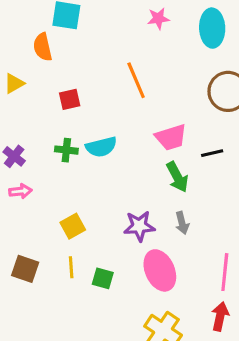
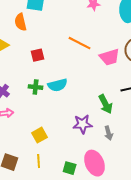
orange line: (136, 80) -> (80, 43), turned -40
pink trapezoid: (171, 137) -> (110, 57), moved
purple star: (139, 226) -> (83, 124), moved
green square: (103, 278) -> (70, 168), moved

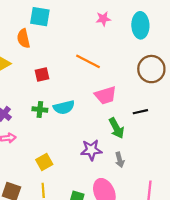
pink trapezoid: (110, 57) -> (105, 95), moved

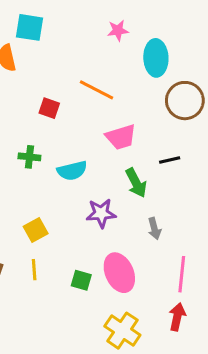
cyan ellipse: (140, 25) -> (156, 58), moved
red square: (42, 75) -> (49, 108), moved, turned 32
cyan semicircle: (64, 107) -> (72, 171), moved
gray arrow: (120, 160) -> (154, 228), moved

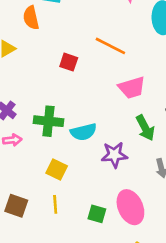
green cross: (29, 157) -> (49, 121), moved, size x1.5
cyan semicircle: (72, 171) -> (83, 132), moved
yellow square: (36, 230) -> (57, 170), turned -35

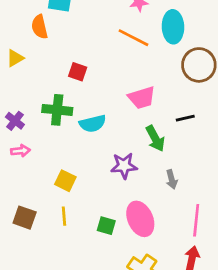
orange line: (110, 46) -> (133, 38), moved
green cross: (49, 121) -> (57, 110), moved
cyan semicircle: (83, 132) -> (93, 124), moved

